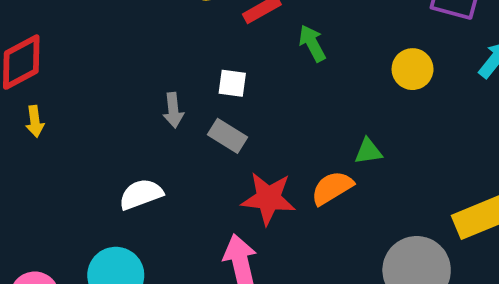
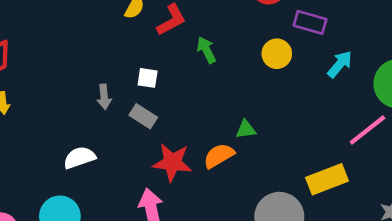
yellow circle: (413, 69) -> (277, 54), moved

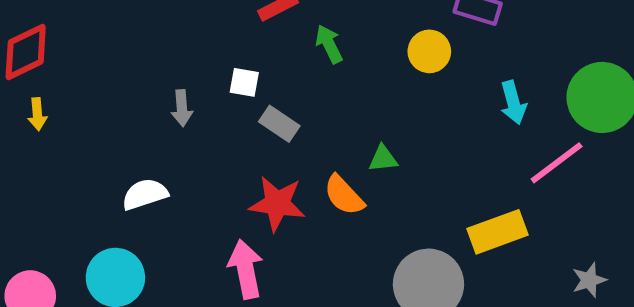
cyan arrow: (340, 64) -> (513, 103), moved, turned 124
gray rectangle: (143, 116) -> (279, 124), moved
orange semicircle: (219, 156) -> (344, 195), turned -104

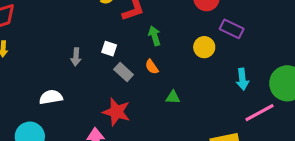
orange semicircle: (344, 195) -> (152, 67), moved, size x0.7

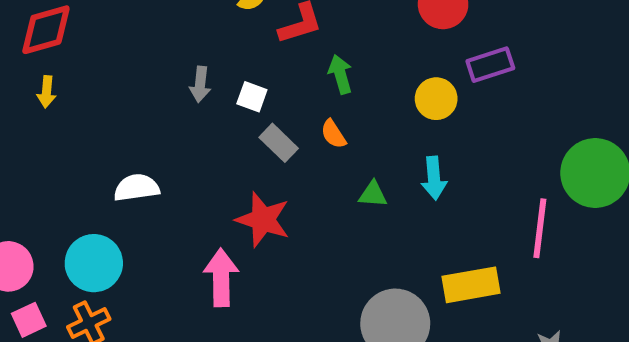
purple rectangle: (232, 29) -> (490, 65), turned -45
gray arrow: (76, 57) -> (200, 84), moved
cyan arrow: (242, 79) -> (434, 178), moved
pink line: (260, 113) -> (540, 228), turned -56

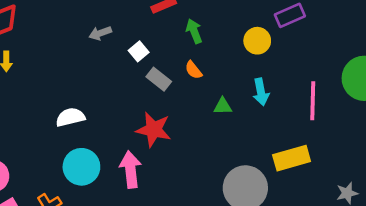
gray arrow: (200, 84) -> (100, 33), moved, turned 70
white square: (252, 97) -> (139, 51), turned 36
pink line: (540, 228) -> (313, 101), moved
cyan circle: (94, 263) -> (81, 167), moved

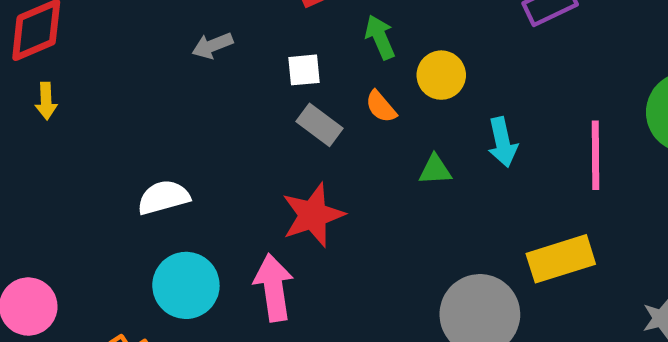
yellow circle: (257, 41) -> (441, 75), moved
white square: (139, 51) -> (304, 70), moved, turned 36
red star: (154, 130) -> (313, 215), turned -30

